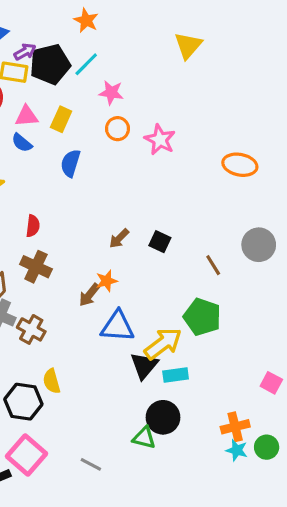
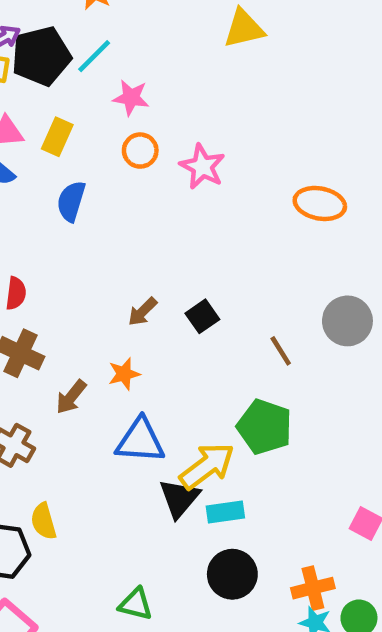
yellow triangle: (188, 45) -> (244, 28), turned 36
black square: (160, 242) -> (202, 316), turned 30
brown arrow: (89, 295) -> (71, 397), moved
black circle: (163, 417) -> (232, 574), moved
green triangle: (144, 438) -> (136, 604), moved

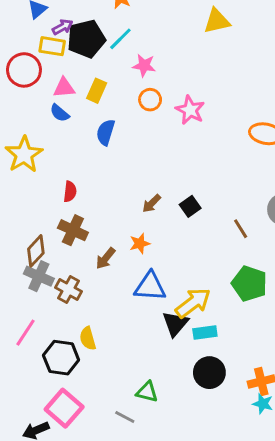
green pentagon: (265, 427) -> (249, 284), moved

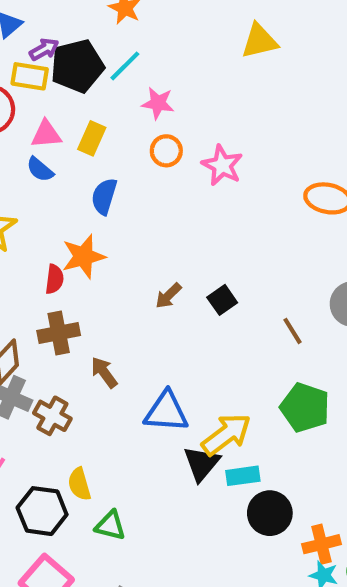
brown cross: (73, 230) -> (59, 333), turned -36
orange star: (140, 244) -> (83, 256), moved, size x1.5
brown arrow: (106, 258) -> (104, 372), turned 105
black circle: (209, 373) -> (270, 513), moved
green triangle: (147, 392) -> (110, 526), moved

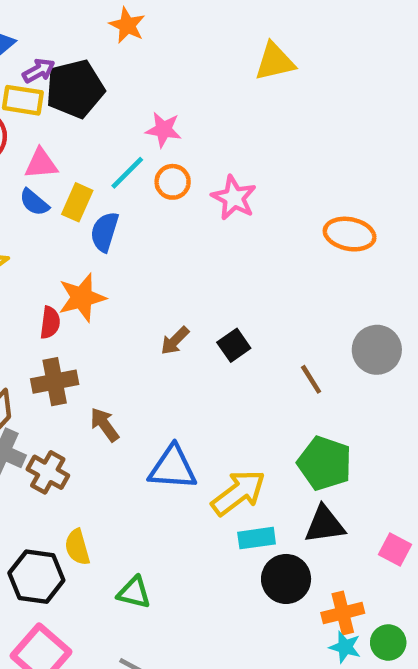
cyan line: (125, 66) -> (127, 173), moved
yellow rectangle: (92, 138) -> (77, 202), moved
black triangle: (201, 463) -> (325, 524), moved, turned 42
green triangle: (110, 526) -> (134, 593), moved

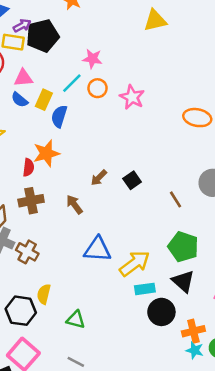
brown arrow: (105, 425) -> (74, 205), moved
black triangle: (325, 524) -> (183, 281), turned 50
yellow semicircle: (77, 547) -> (44, 294), turned 30

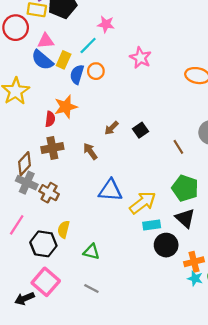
orange circle: (98, 88) -> (96, 71), moved
blue semicircle: (20, 100) -> (42, 60), size x1.5

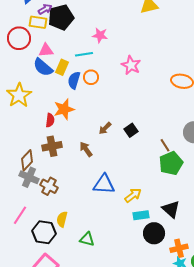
cyan line: (88, 45) -> (84, 54), turned 36
green pentagon: (185, 188) -> (171, 163), moved, turned 30
yellow arrow: (143, 203) -> (133, 195), size x0.7

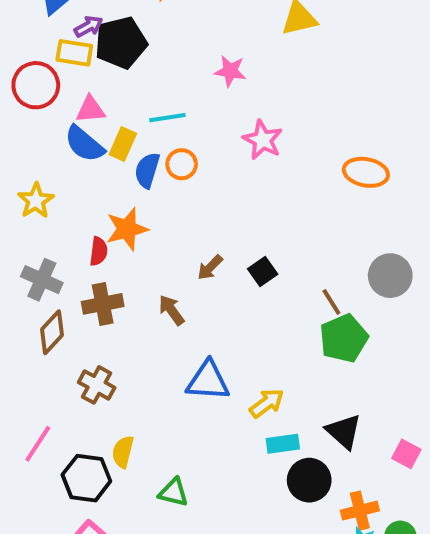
pink star: (100, 35) -> (230, 71), moved
yellow star: (19, 95) -> (36, 201), size x0.7
gray cross: (29, 177) -> (42, 280), moved

